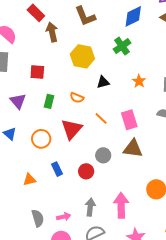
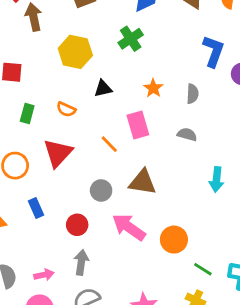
orange line: (101, 118) -> (109, 144), moved
pink rectangle: (129, 120) -> (138, 125), moved
red circle: (86, 171) -> (77, 225), moved
pink arrow: (121, 205) -> (129, 227), moved, turned -55

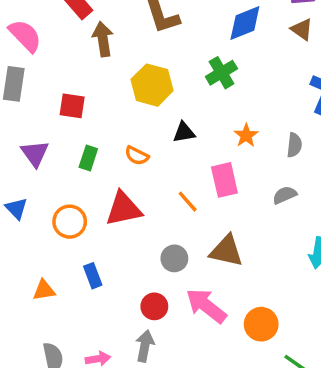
gray semicircle: (187, 134) -> (285, 195), turned -42
red triangle: (58, 153) -> (124, 209), turned 32
red circle: (77, 225) -> (154, 306), moved

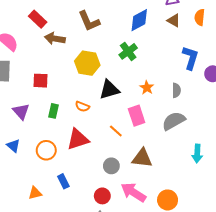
brown arrow: (103, 39) -> (55, 39), turned -66
black triangle: (184, 132) -> (109, 90), size x1.5
gray semicircle: (285, 195) -> (174, 121), size x1.6

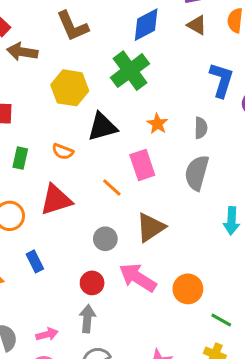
green cross: (128, 51) -> (130, 71), size x1.4
gray semicircle: (174, 121) -> (197, 173), turned -45
brown triangle: (142, 158) -> (151, 227), turned -40

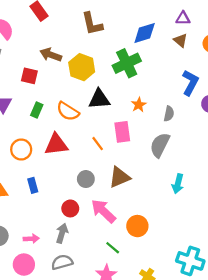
brown arrow: (22, 52) -> (51, 55), moved
orange semicircle: (63, 152) -> (68, 111), size x1.5
green line: (221, 320) -> (113, 248), moved

